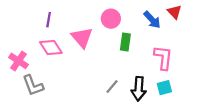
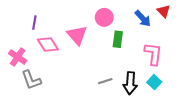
purple line: (49, 20) -> (34, 23), moved
gray line: (112, 87) -> (105, 81), turned 32
cyan square: (164, 88) -> (154, 82), turned -32

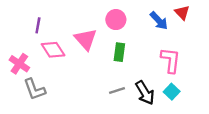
green rectangle: (118, 39) -> (119, 52), moved
black arrow: (130, 83) -> (145, 93), turned -35

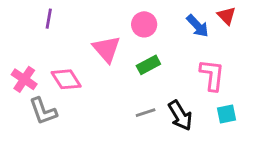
purple line: (38, 25) -> (49, 19), moved
pink diamond: (53, 50) -> (66, 79), moved
green rectangle: (119, 52) -> (148, 65), turned 54
cyan square: (172, 92) -> (226, 114), moved, turned 35

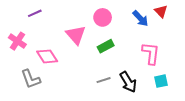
purple line: (49, 19) -> (35, 13), turned 56
pink cross: (24, 79) -> (17, 41), moved

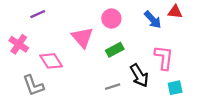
red triangle: (161, 11) -> (175, 12), turned -40
black arrow: (128, 82) -> (139, 75), moved

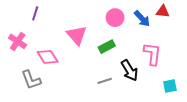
purple line: (38, 14) -> (35, 13), turned -48
pink circle: (111, 19) -> (115, 18), moved
cyan square: (175, 88) -> (170, 86), moved

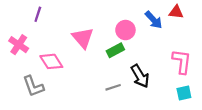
pink circle: (115, 18) -> (125, 30), moved
pink L-shape: (152, 54) -> (182, 61), moved

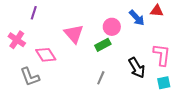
black arrow: (140, 76) -> (137, 68), moved
gray line: (113, 87) -> (101, 78), turned -48

